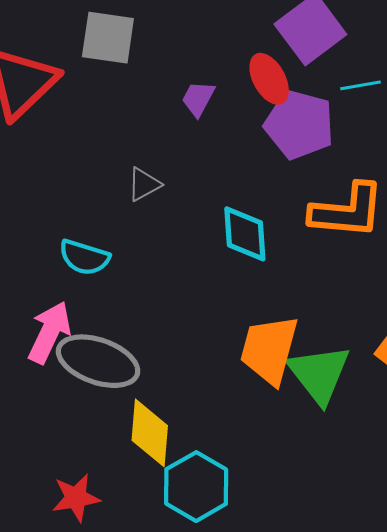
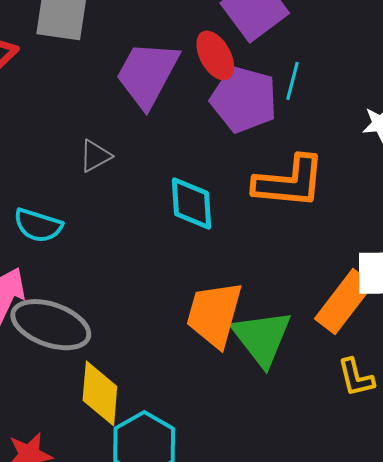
cyan line: (360, 85) -> (293, 81), moved, turned -66
purple trapezoid: (198, 99) -> (147, 74), size x2.0

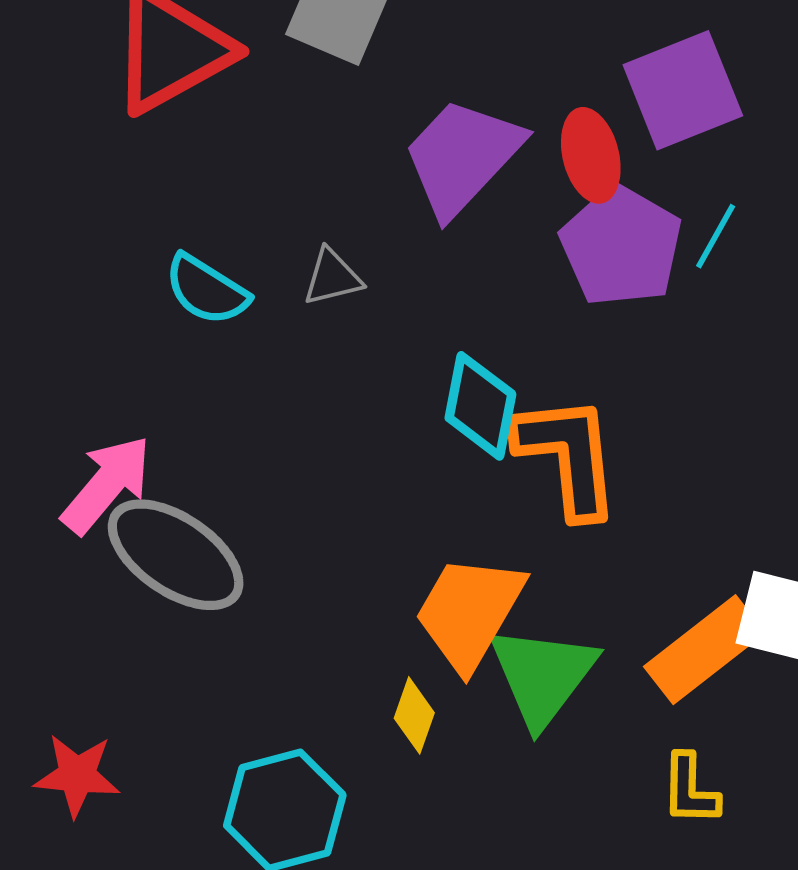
orange L-shape: (289, 182) -> (568, 456), moved, turned -116
cyan semicircle: (38, 225) -> (207, 290), moved
yellow diamond: (100, 393) -> (414, 715), moved, size x0.6

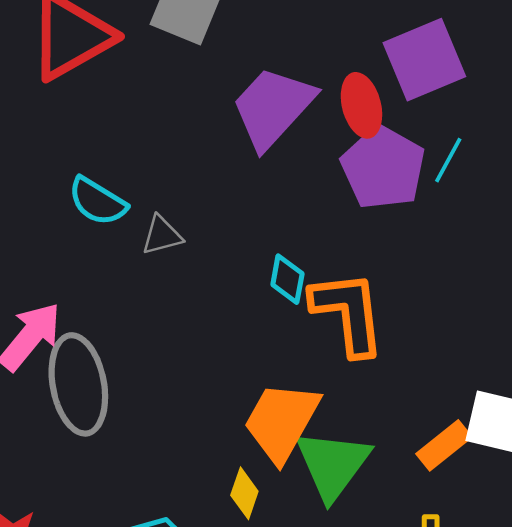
gray triangle: (332, 277) -> (162, 235), moved
cyan diamond: (480, 406) -> (287, 279), size x0.7
gray ellipse: (176, 555) -> (78, 384), turned 46
orange rectangle: (704, 650) -> (444, 445), size x0.7

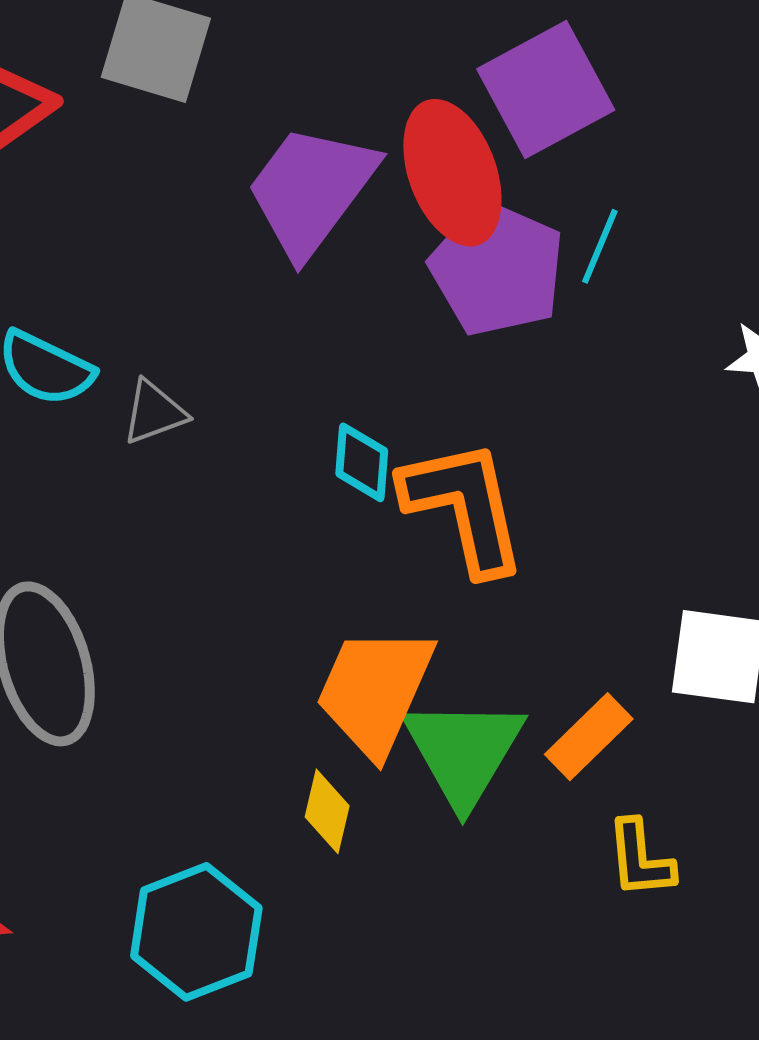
red ellipse: (361, 105) -> (452, 173), size x1.4
orange rectangle: (444, 445) -> (589, 737), moved

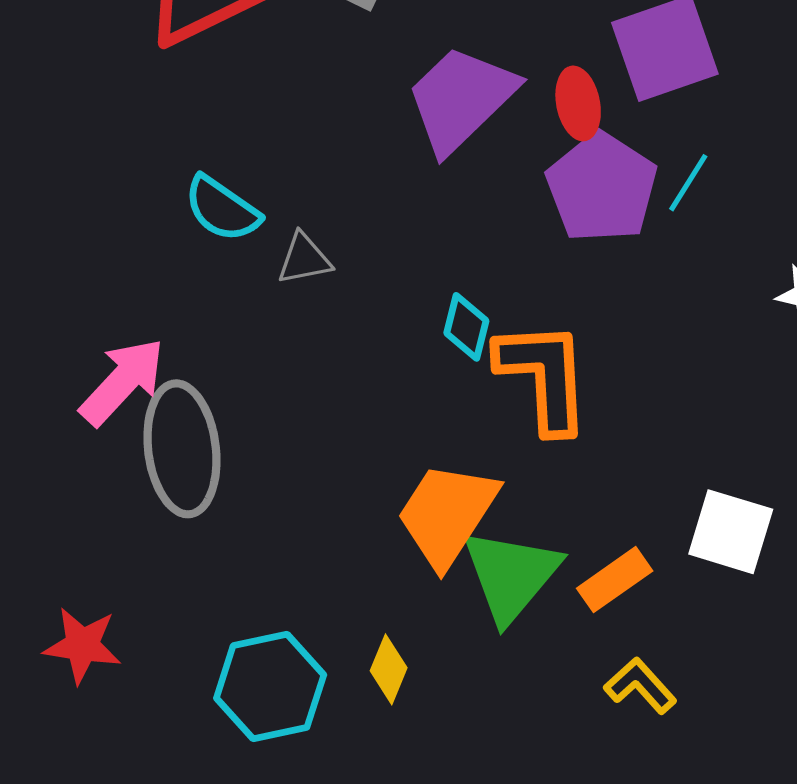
red ellipse: (452, 173) -> (578, 103), size x0.6
yellow diamond: (327, 811) -> (389, 669), moved
yellow L-shape: (640, 859) -> (640, 686), turned 134

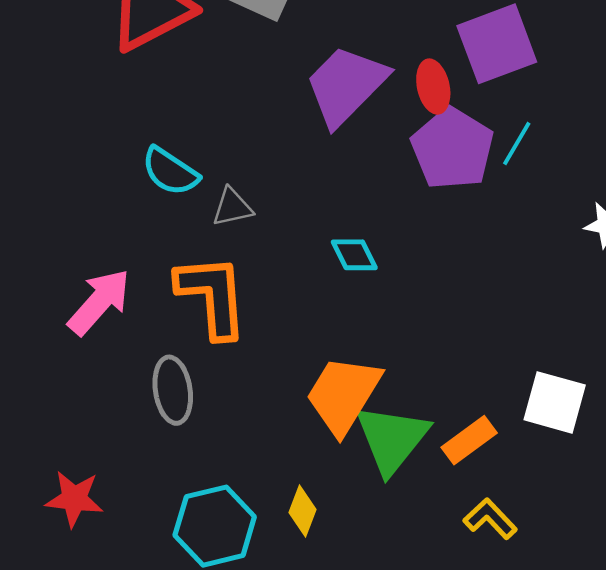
cyan diamond: (466, 327) -> (354, 255), turned -39
orange L-shape: (544, 376) -> (212, 296), moved
gray ellipse: (182, 449) -> (173, 390), moved, size x0.7

